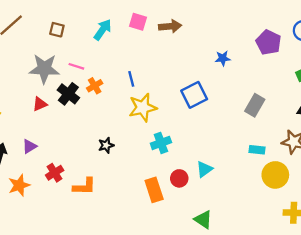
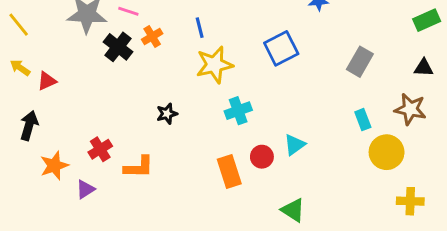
red triangle: (40, 104) -> (47, 81), moved
purple triangle: (29, 146) -> (85, 189), moved
cyan rectangle: (257, 150) -> (363, 120), turned 63

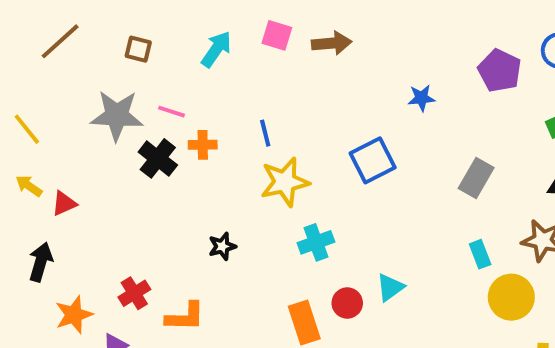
orange cross: (152, 36) -> (203, 145), turned 30

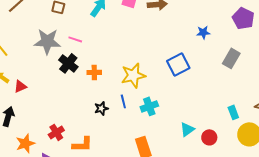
blue line: (265, 133) -> (123, 101), moved
orange cross: (203, 145) -> (94, 72), moved
gray rectangle: (476, 178) -> (231, 58), moved
red circle: (347, 303) -> (209, 137), moved

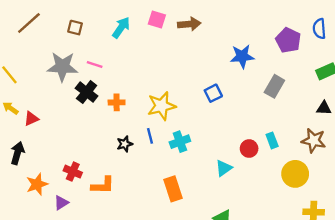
blue star: (203, 32) -> (242, 56), size x1.5
blue square: (178, 64) -> (213, 93), size x0.7
cyan rectangle: (233, 112) -> (272, 140), moved
red cross: (56, 132) -> (73, 172), turned -35
red circle: (209, 137) -> (249, 149), moved

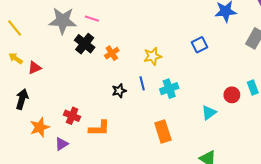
orange cross: (117, 102) -> (112, 53), turned -32
yellow star: (161, 106) -> (152, 56), size x0.7

